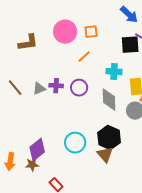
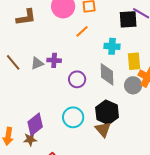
purple circle: (79, 88) -> (77, 79), moved

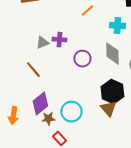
brown line: (13, 62) -> (33, 70), moved
cyan circle: (73, 117) -> (71, 112), moved
brown star: (30, 139) -> (48, 119), moved

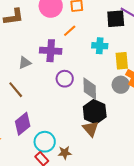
purple cross: (59, 40) -> (51, 51), moved, size x1.5
gray diamond: (112, 54) -> (90, 89), moved
cyan circle: (71, 112) -> (45, 142), moved
brown star: (48, 119) -> (65, 153), moved

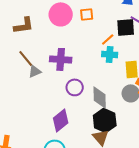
orange line: (70, 31) -> (108, 39), moved
brown line: (16, 90) -> (26, 58), moved
purple diamond: (23, 124) -> (61, 120), moved

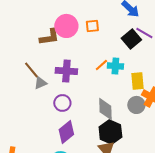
brown L-shape: (24, 25) -> (49, 37), moved
black square: (126, 27) -> (131, 39), turned -36
orange line: (108, 39) -> (101, 65), moved
purple circle: (75, 87) -> (62, 103), moved

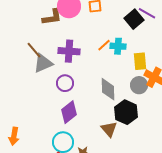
gray triangle: (40, 83) -> (43, 63), size x1.5
black hexagon: (110, 132) -> (126, 112), moved

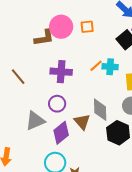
brown line: (34, 50) -> (18, 77), moved
gray triangle: (43, 63) -> (35, 121), moved
brown triangle: (109, 129) -> (82, 122), moved

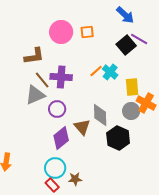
brown L-shape: (44, 38) -> (34, 56), moved
cyan cross: (110, 67) -> (110, 72), turned 35
brown line: (18, 77) -> (42, 80), moved
gray triangle: (35, 121) -> (35, 95), moved

